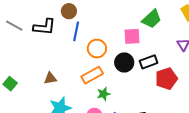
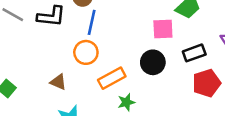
orange circle: (97, 49) -> (86, 52), moved
black rectangle: (149, 62) -> (194, 53), moved
brown triangle: (50, 78) -> (58, 82), turned 32

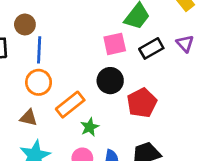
black rectangle: (194, 53) -> (151, 48), moved
brown triangle: (58, 82) -> (29, 118), moved
red pentagon: (207, 83) -> (142, 103), moved

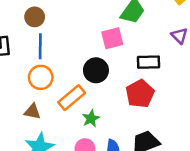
brown circle: (25, 24) -> (35, 17), moved
black rectangle: (151, 48) -> (149, 62), moved, turned 30
black circle: (110, 81) -> (96, 70), moved

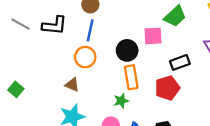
black rectangle: (149, 62) -> (180, 62), turned -30
black circle: (96, 70) -> (127, 50), moved
orange rectangle: (72, 98) -> (131, 77), moved, turned -70

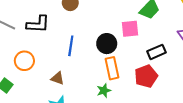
blue line: (90, 30) -> (71, 46), moved
orange circle: (85, 57) -> (24, 61), moved

